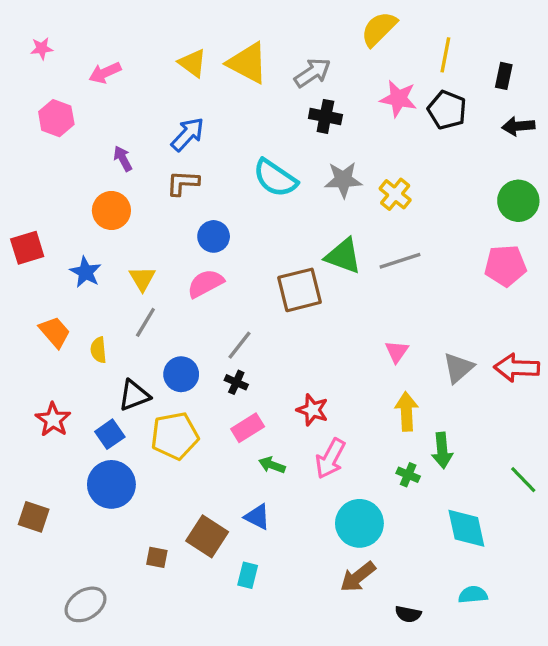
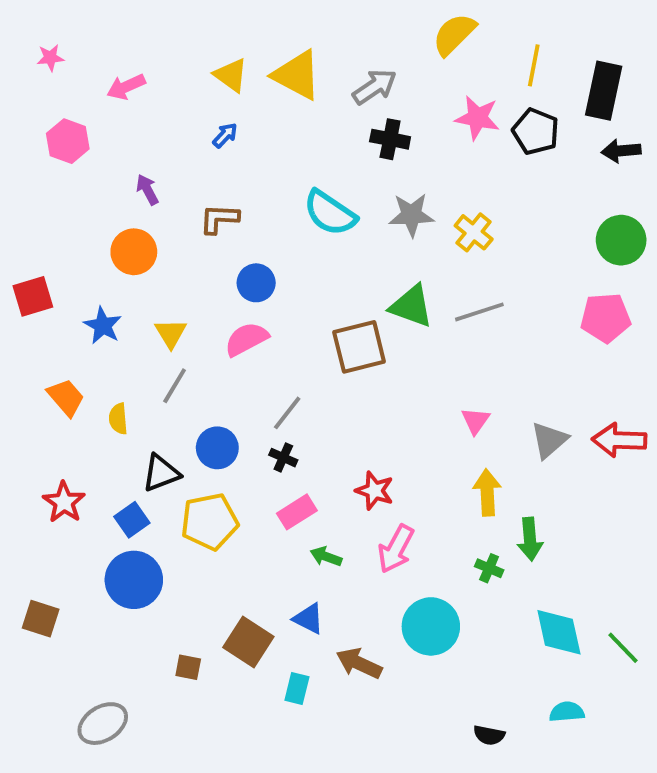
black rectangle: (504, 76) -> (604, 91), size x1.8
blue arrow: (188, 134) -> (225, 135), moved, size x0.6
green line: (523, 480) -> (623, 648), moved
brown arrow: (358, 577) -> (359, 663), moved, turned 63

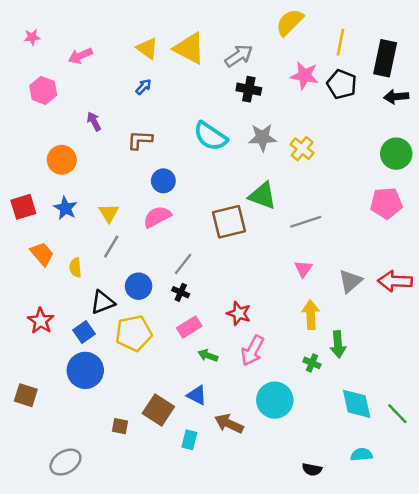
orange circle: (134, 252) -> (62, 160), moved
red square: (33, 296) -> (23, 207), moved
gray line: (479, 312) -> (306, 222), moved

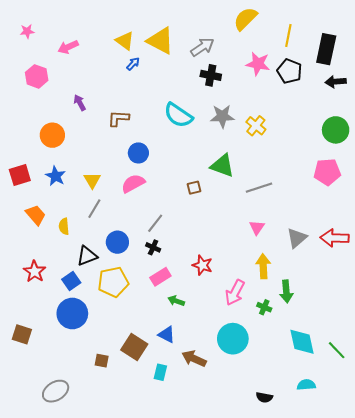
blue arrow: (144, 87) -> (133, 64), moved
brown square: (229, 222) -> (194, 188), size x0.5
pink arrow: (253, 351) -> (235, 293), moved

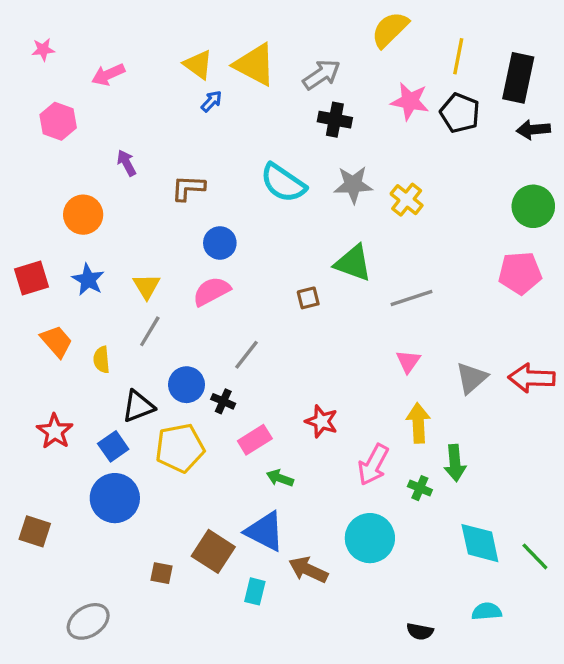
black cross: (153, 247) -> (223, 401), moved
blue triangle: (167, 334) -> (265, 531), size x1.5

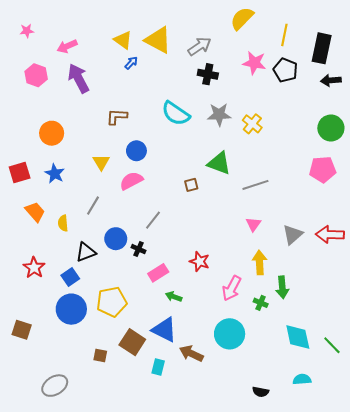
purple arrow: (126, 163) -> (79, 78), moved, size x1.8
yellow triangle: (146, 286) -> (101, 162), moved
yellow pentagon: (180, 448) -> (112, 302), moved

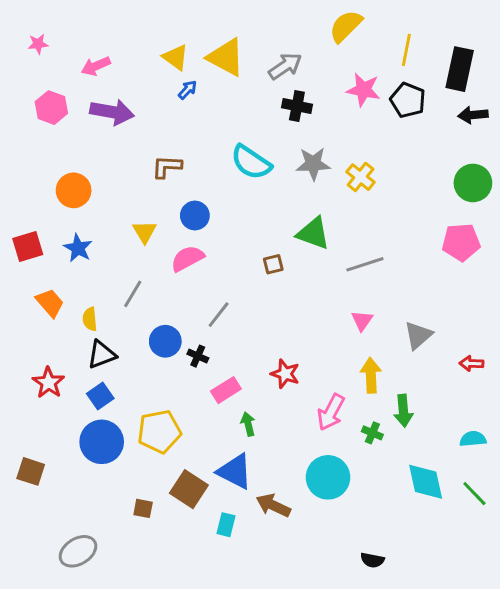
purple arrow: (79, 78) -> (112, 112), turned 128
red arrow: (330, 235) -> (471, 363), moved, size x0.6
black triangle: (86, 252) -> (102, 355), moved
green arrow: (174, 297) -> (248, 424), turned 56
cyan semicircle: (302, 379) -> (473, 439), moved

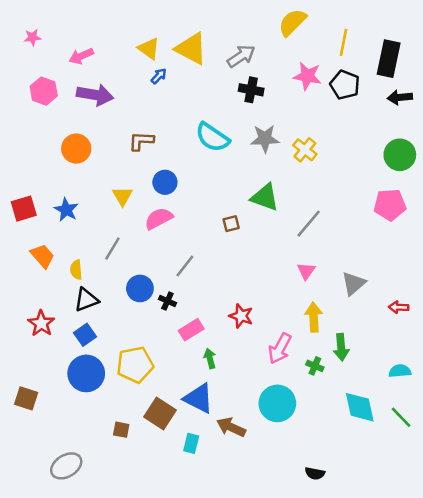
orange circle: (74, 190) -> (76, 149), moved
gray line: (365, 264) -> (309, 224), turned -32

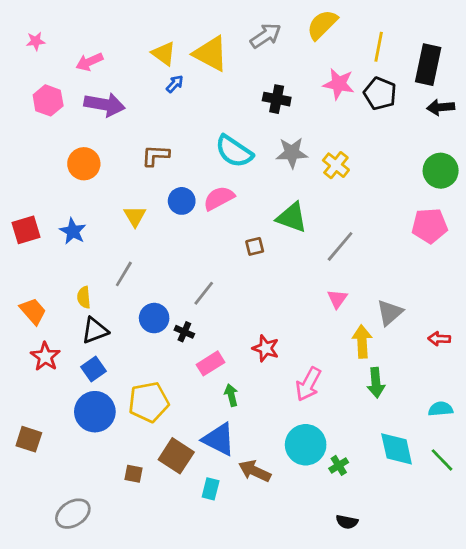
gray arrow: (241, 56) -> (266, 36), moved
pink semicircle: (159, 219) -> (219, 198), moved
orange trapezoid: (42, 256) -> (33, 311), moved
yellow arrow: (314, 317) -> (362, 341), moved
green cross: (315, 366) -> (339, 465), moved, turned 35

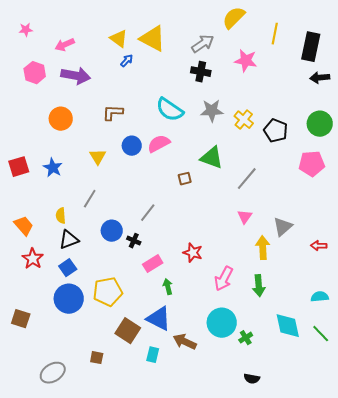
gray arrow: (266, 36) -> (203, 44), moved
black pentagon: (380, 94) -> (276, 131), moved
green arrow: (376, 383) -> (259, 286), moved
brown square: (133, 474) -> (97, 358), moved

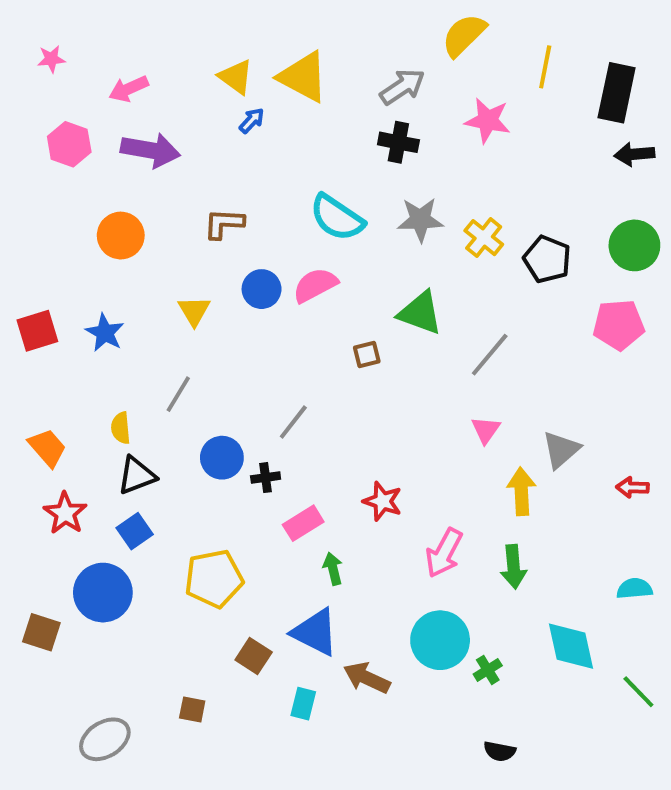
black cross: (134, 241) -> (266, 478), turned -32
blue circle: (69, 299) -> (103, 593), moved
brown square: (128, 331) -> (254, 656), size x0.7
green line: (321, 334) -> (638, 692), moved

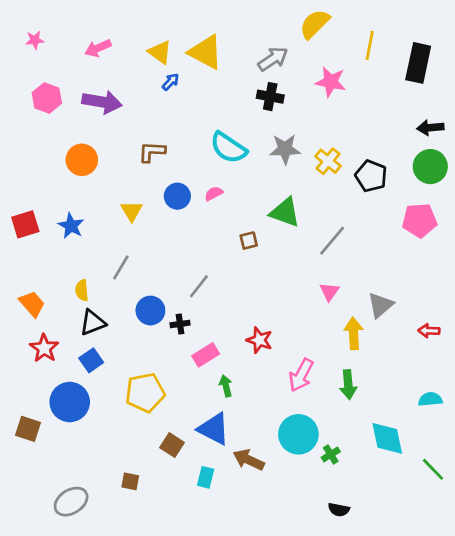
pink arrow: (129, 89) -> (98, 48), moved
black arrow: (634, 154) -> (430, 128), moved
pink semicircle: (315, 285) -> (214, 193), size x0.6

